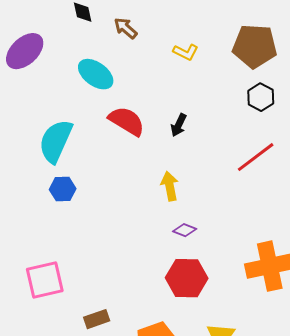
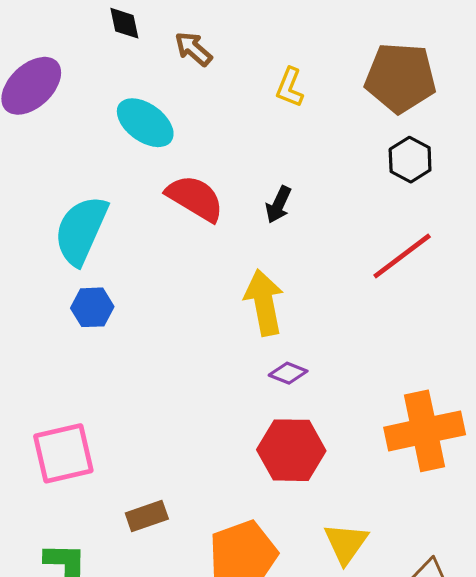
yellow L-shape: (186, 52) -> (290, 87), turned 85
yellow arrow: (170, 186) -> (264, 302), size x1.4

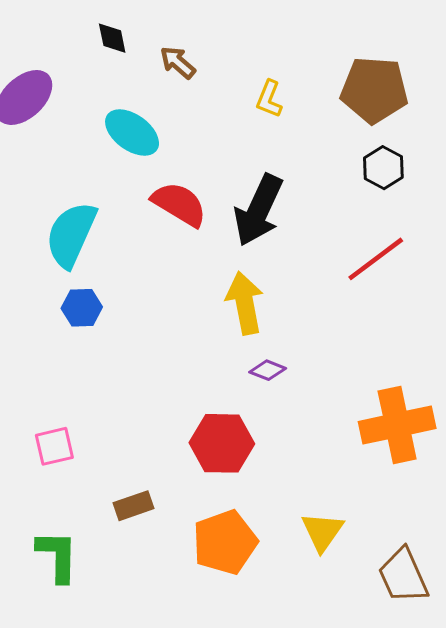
black arrow: (278, 205) -> (258, 210), size x2.0
red hexagon: (291, 450) -> (222, 443), moved
pink square: (63, 453) -> (54, 446), size x0.7

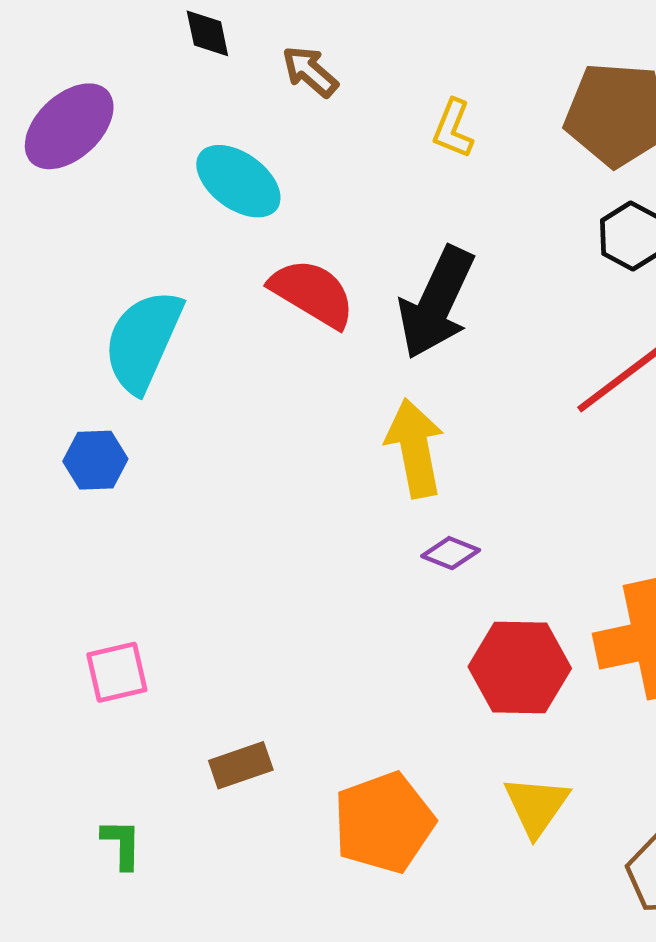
blue hexagon: (82, 308) -> (95, 460), moved
red hexagon: (222, 443) -> (520, 668), moved
green L-shape: (57, 556) -> (122, 844), size x0.6

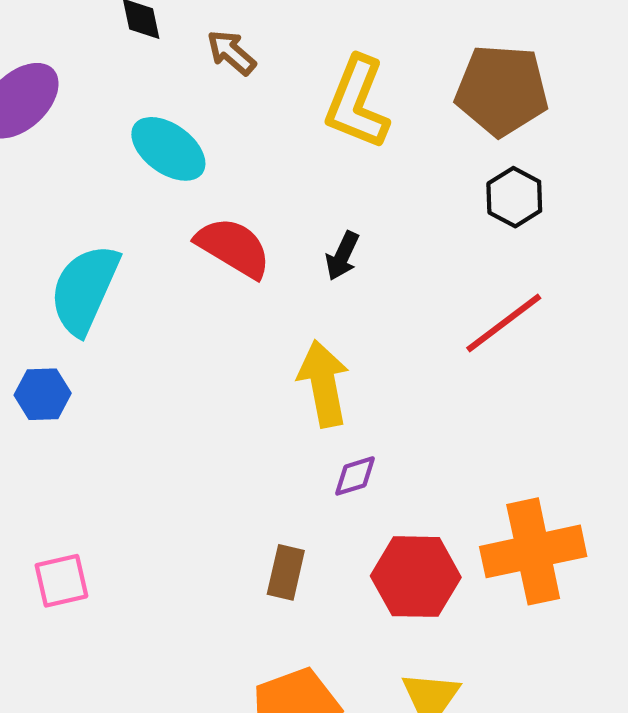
yellow L-shape: (453, 129) -> (357, 103), size x1.8
black arrow: (436, 303) -> (342, 256), size x0.5
purple diamond: (451, 553) -> (355, 476), turned -39
brown rectangle: (241, 765) -> (286, 572), moved, turned -58

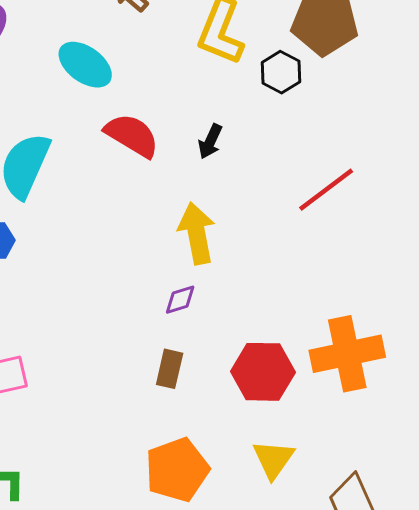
black hexagon: (514, 197) -> (281, 72), moved
purple diamond: (355, 476) -> (180, 300), moved

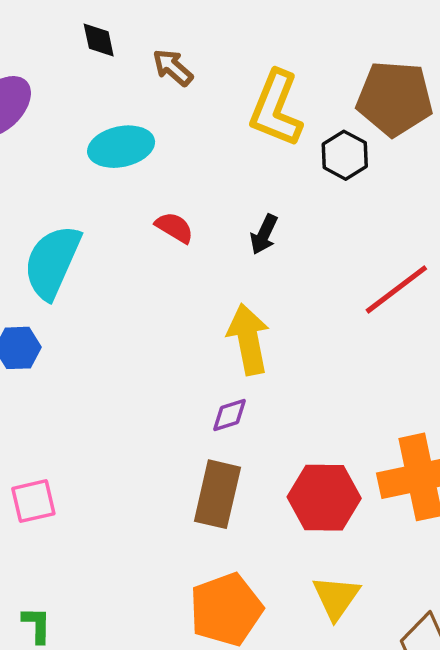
cyan ellipse: (85, 65) -> (121, 147), turned -48
red semicircle: (132, 135) -> (174, 227), size x0.6
brown rectangle: (170, 369) -> (217, 494), size x1.5

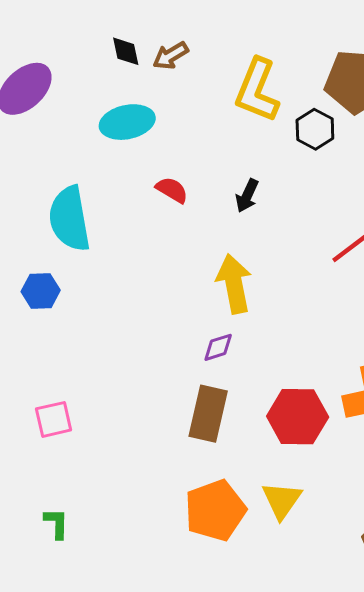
black diamond: (99, 40) -> (126, 51), moved
brown arrow: (173, 67) -> (171, 56), turned -72
cyan semicircle: (52, 262) -> (69, 219), turned -34
yellow triangle: (336, 597) -> (282, 500), moved

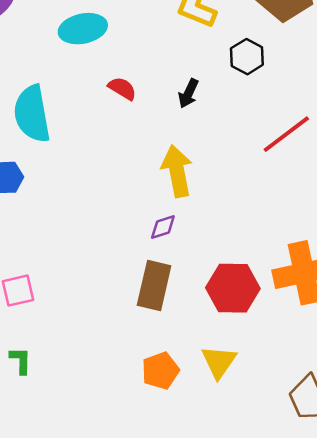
black hexagon: (315, 129) -> (247, 57), moved
orange pentagon: (215, 510) -> (160, 371), size x0.7
green L-shape: (56, 523) -> (21, 361), moved

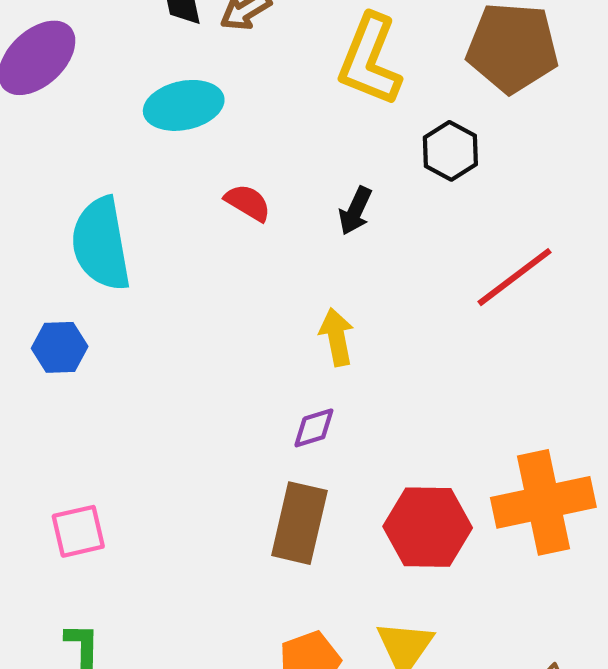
yellow arrow: (177, 171) -> (337, 337), size x0.7

